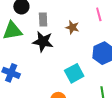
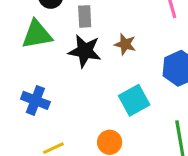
brown star: (72, 27) -> (125, 44), moved

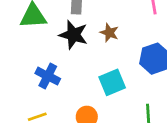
blue cross: (35, 100) -> (48, 76), moved

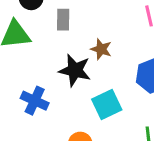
black star: (73, 35) -> (75, 70), moved

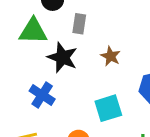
black star: (75, 70) -> (62, 57), moved

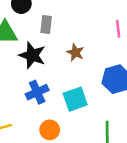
blue cross: (42, 95) -> (37, 92), moved, turned 35

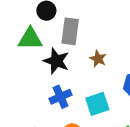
gray rectangle: (46, 24) -> (70, 31), size x1.5

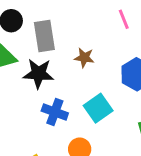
blue cross: (61, 97) -> (55, 112), turned -30

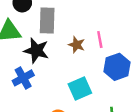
pink line: (124, 19) -> (100, 39), moved
blue cross: (55, 112) -> (23, 78), moved, turned 30

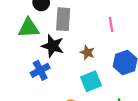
pink line: (100, 39) -> (111, 24), moved
brown star: (77, 45) -> (87, 52), moved

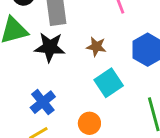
blue cross: (40, 70) -> (43, 102), moved

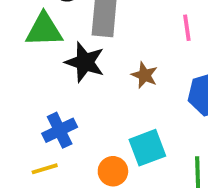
cyan square: (109, 83) -> (147, 148), moved

